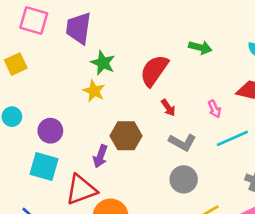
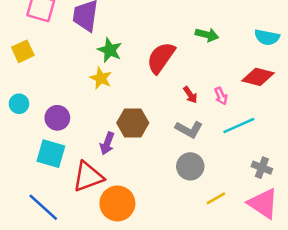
red arrow: (168, 108) -> (190, 95), moved

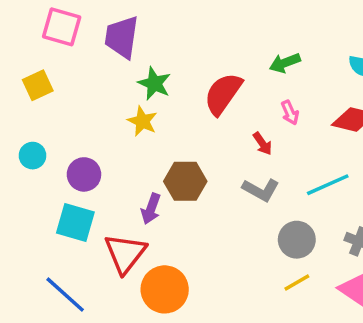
green arrow: (207, 35) -> (285, 63), turned 145
pink arrow: (221, 96) -> (290, 113), moved
gray circle: (190, 166) -> (297, 240), moved
red triangle: (88, 177) -> (125, 253), turned -32

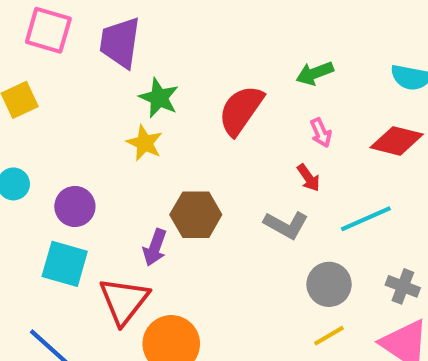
red arrow: (262, 144) -> (309, 178), moved

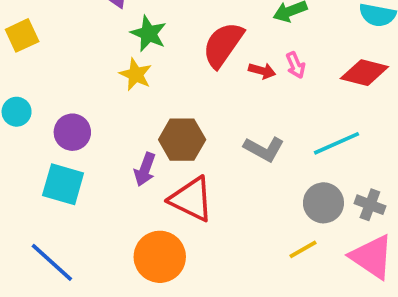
red arrow: (309, 178) -> (262, 71), moved, turned -40
gray circle: (329, 284) -> (323, 203), moved
red triangle: (124, 301) -> (191, 199), moved, turned -42

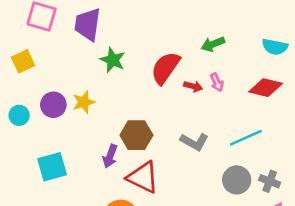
yellow star: (136, 74) -> (84, 102), moved, turned 30
purple circle: (72, 132) -> (53, 105), moved
cyan square: (63, 184) -> (52, 167), turned -32

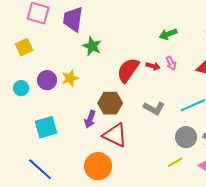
red semicircle: (165, 68) -> (128, 70), moved

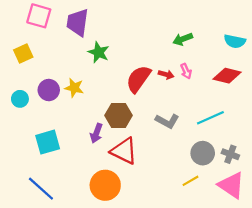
yellow star: (70, 78) -> (74, 88), turned 30

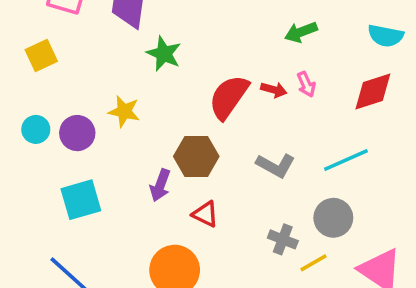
red diamond: (227, 76) -> (373, 92), turned -32
purple circle: (49, 90) -> (77, 133), moved
red triangle: (124, 151) -> (205, 214), size x0.6
gray cross: (230, 154) -> (283, 239), moved

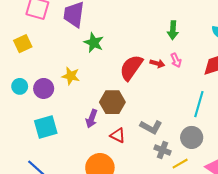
green arrow: (301, 32) -> (173, 30), turned -66
cyan line: (346, 160) -> (199, 104), turned -50
gray L-shape: (276, 165) -> (151, 127), moved

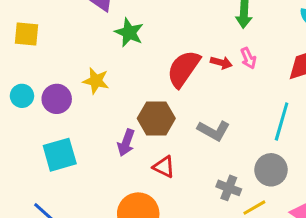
yellow square: (23, 44) -> (27, 34), turned 30
gray L-shape: (151, 127) -> (214, 131), moved

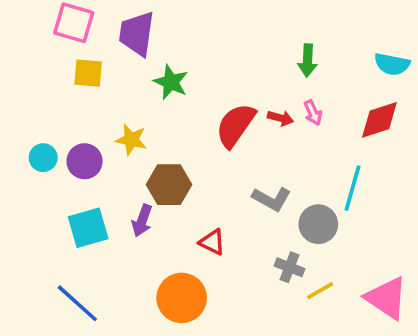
yellow square: (27, 34) -> (88, 73), moved
brown hexagon: (156, 118) -> (169, 185), moved
purple arrow: (126, 143) -> (142, 221), moved
gray circle: (271, 170) -> (318, 224), moved

